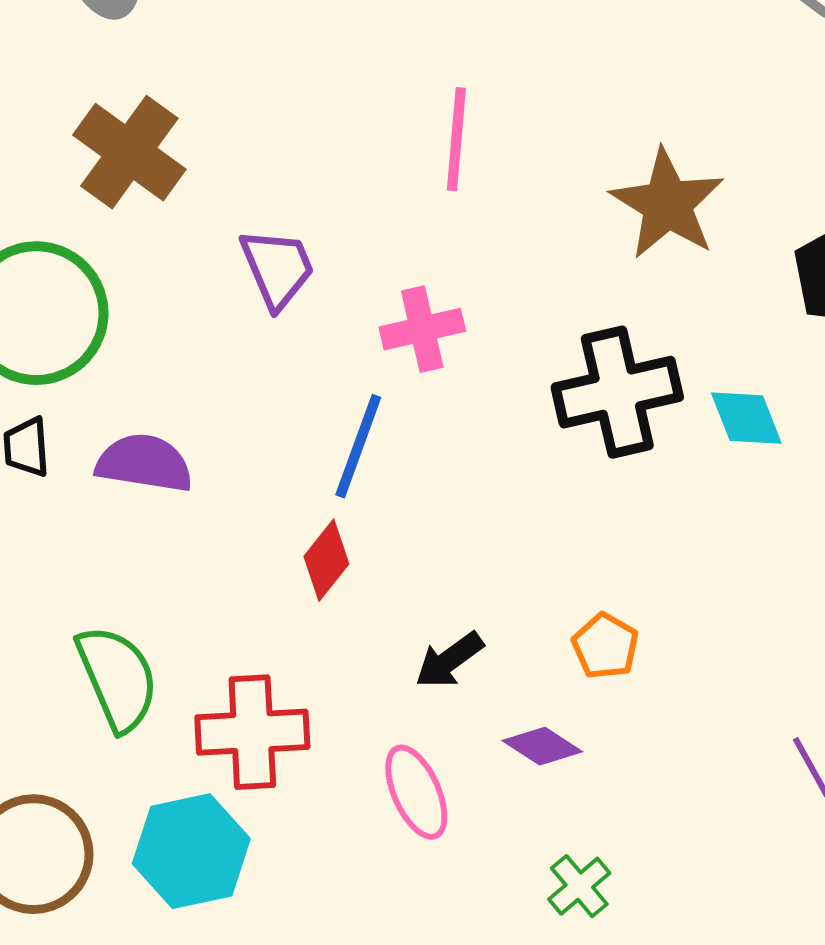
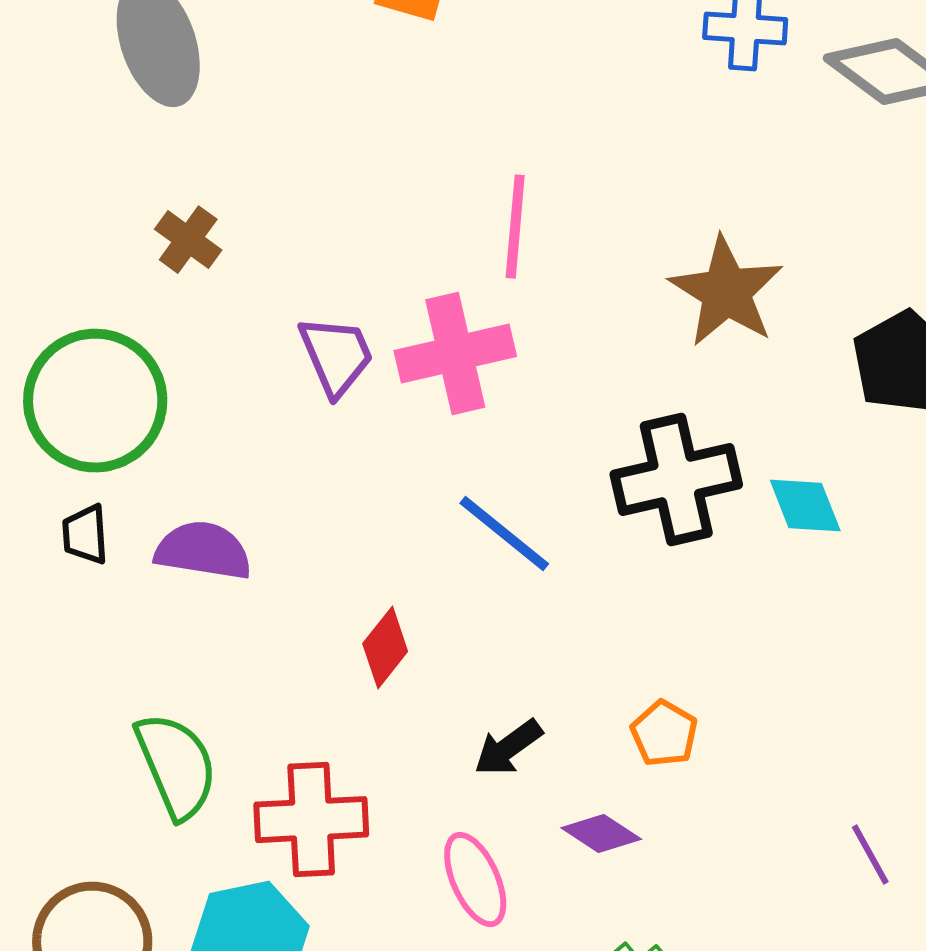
brown cross: (129, 152) -> (188, 240), size x0.6
pink cross: (422, 329) -> (455, 354), moved, size x1.4
blue line: (358, 446) -> (504, 534), moved, turned -71

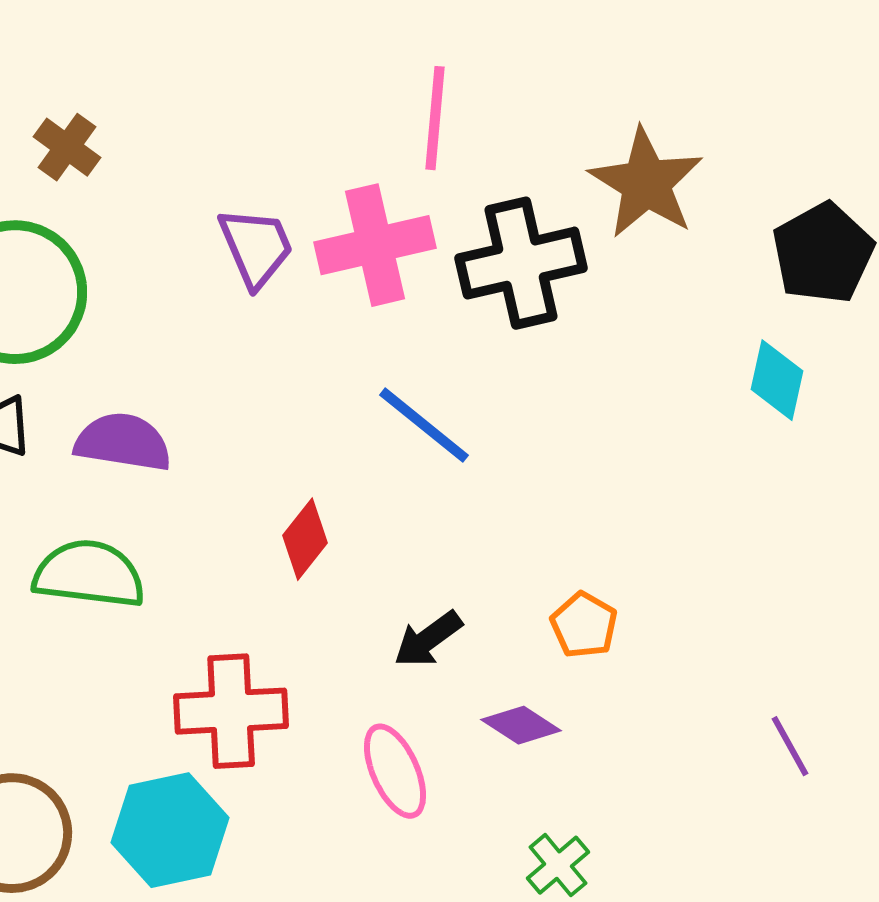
brown cross: (188, 240) -> (67, 147), moved
black cross: (676, 480) -> (521, 263), moved
cyan diamond: (805, 506) -> (777, 380), moved, turned 34
green semicircle: (176, 766) -> (89, 574), moved, turned -60

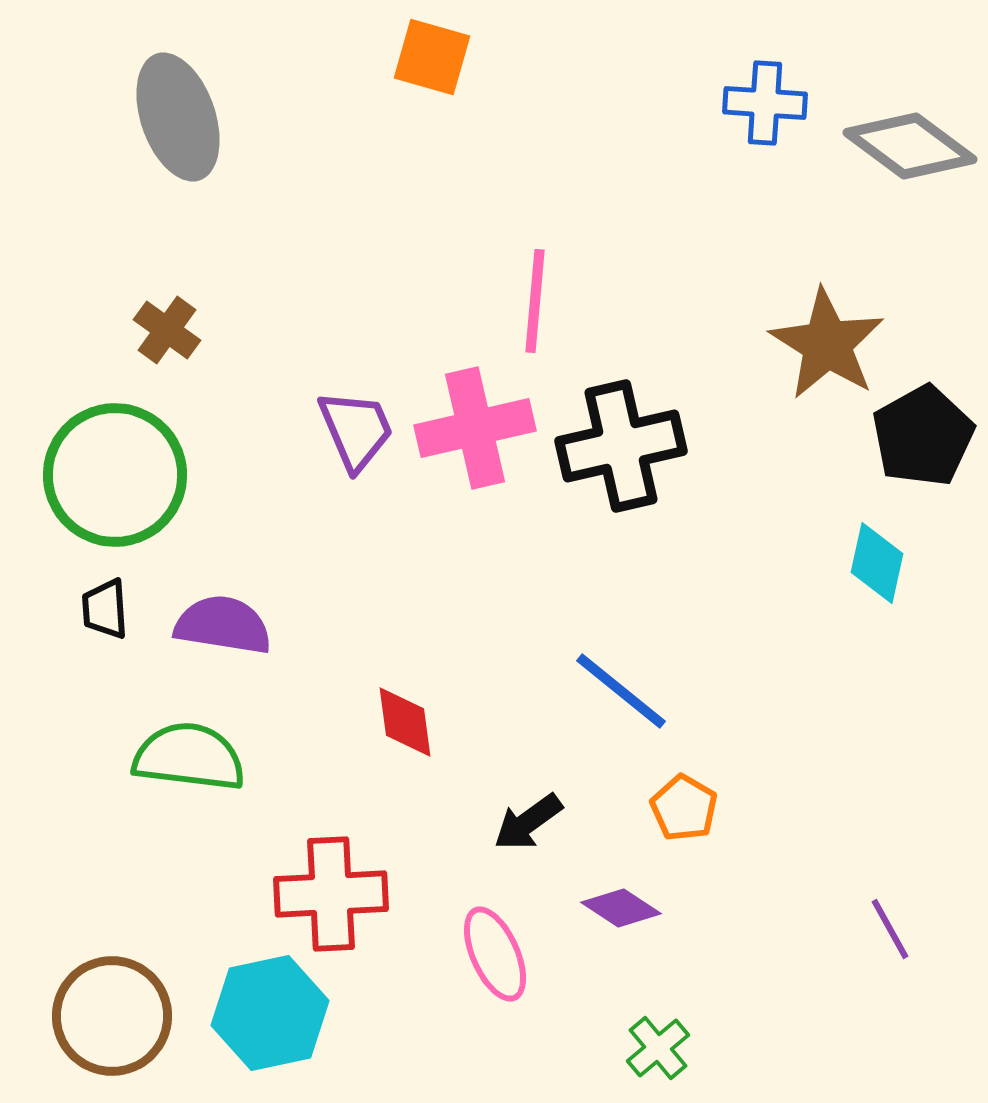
brown star: (646, 183) -> (827, 344), moved
blue line: (424, 425) -> (621, 691), moved
red diamond: (305, 539) -> (405, 722), turned -46

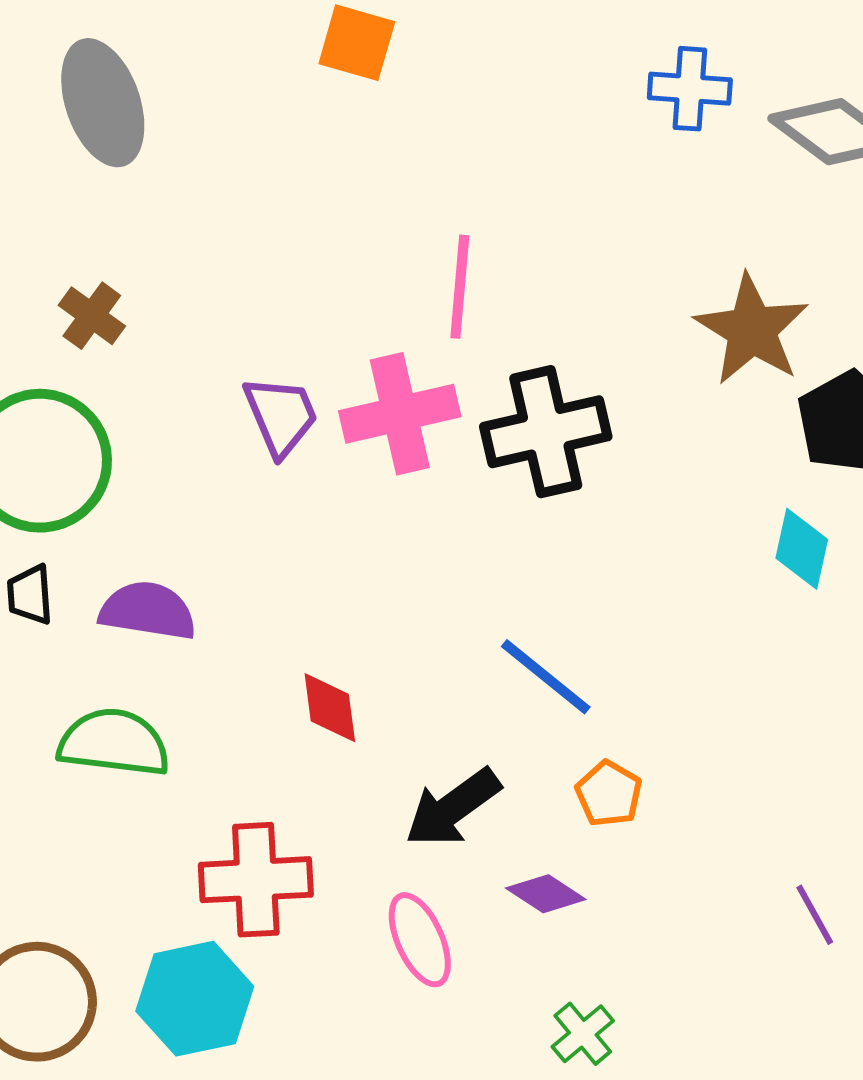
black arrow: (528, 822) -> (453, 808), size x1.4

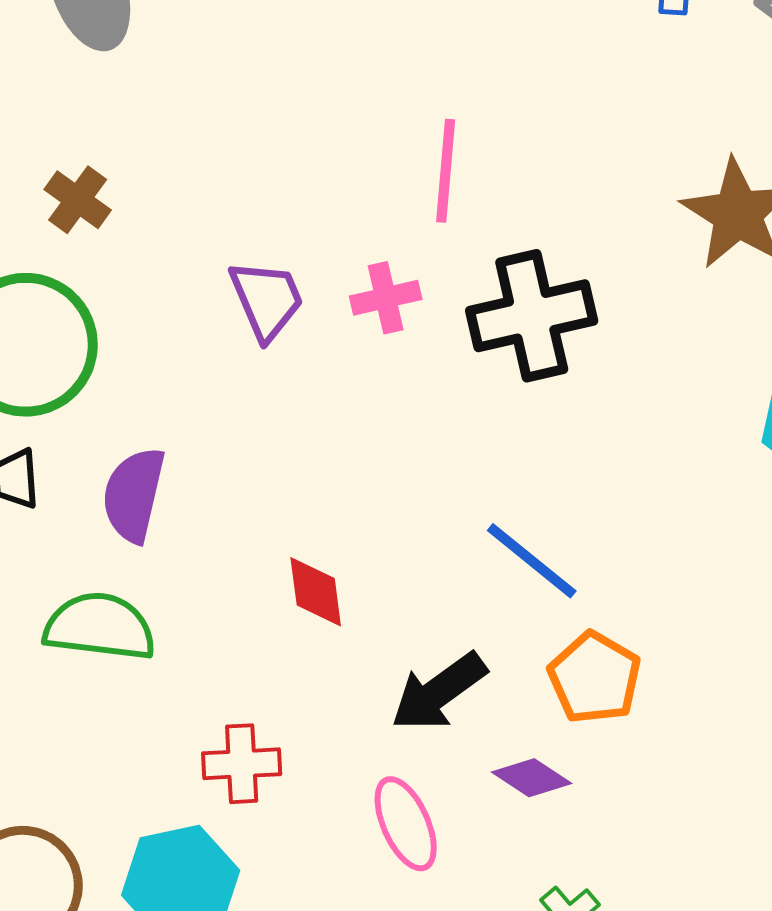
pink cross: (400, 414) -> (386, 298), size x0.6
purple semicircle: (148, 611) -> (134, 495), turned -86
orange pentagon: (609, 794) -> (595, 678), size x1.4
red cross: (256, 880) -> (242, 764), size x0.7

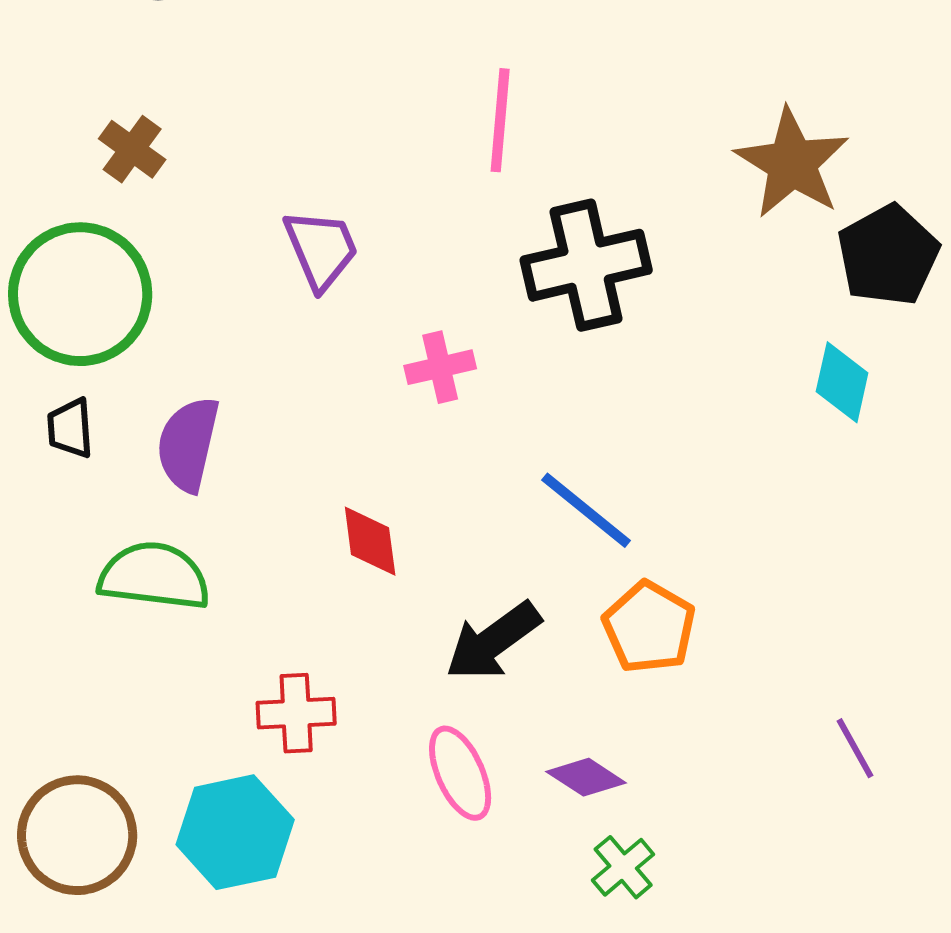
pink cross: (386, 298) -> (440, 367), moved
purple diamond: (532, 778) -> (586, 777), moved

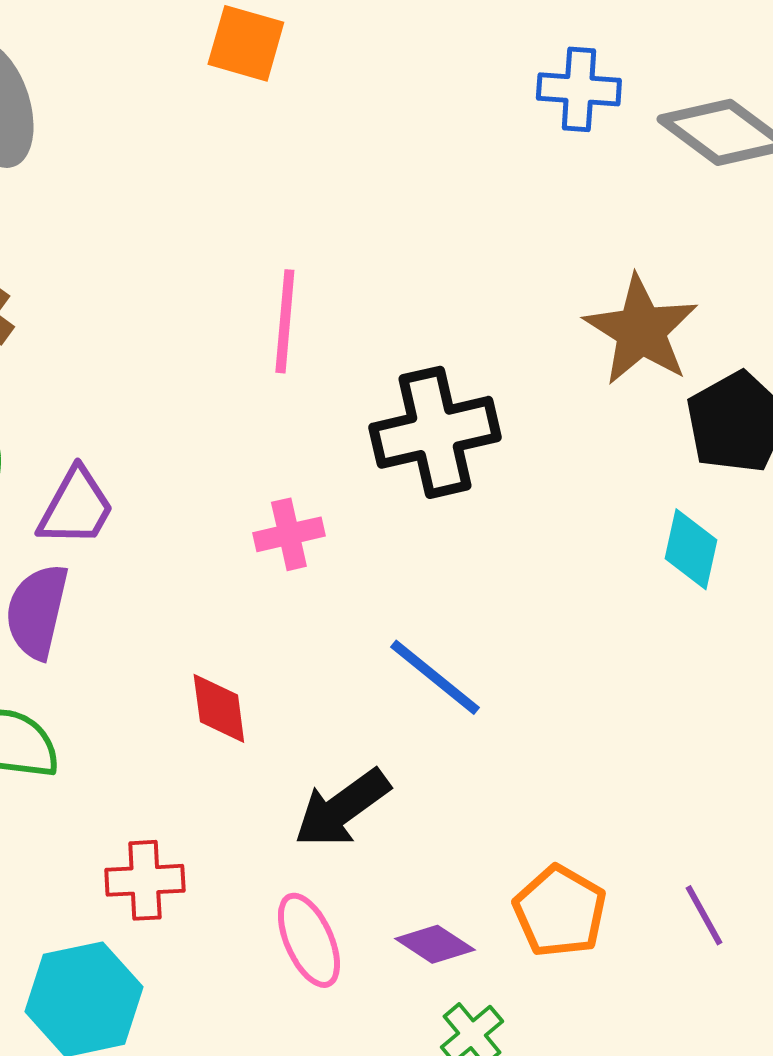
pink line: (500, 120) -> (285, 321), moved
purple trapezoid: (321, 249) -> (76, 507), moved, turned 52
orange pentagon: (649, 627) -> (560, 911), moved

